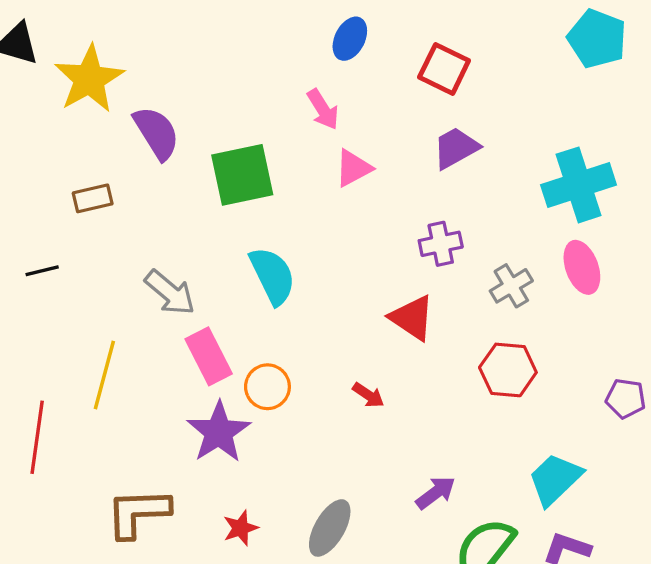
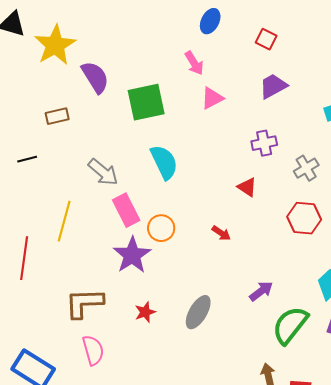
red square: (444, 69) -> (266, 39), size x0.7
red triangle: (412, 318) -> (247, 187), size x0.7

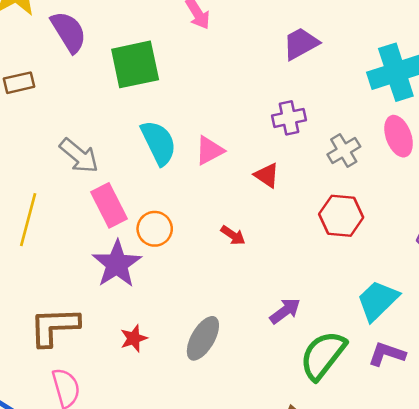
pink triangle: (212, 98) -> (209, 151), moved

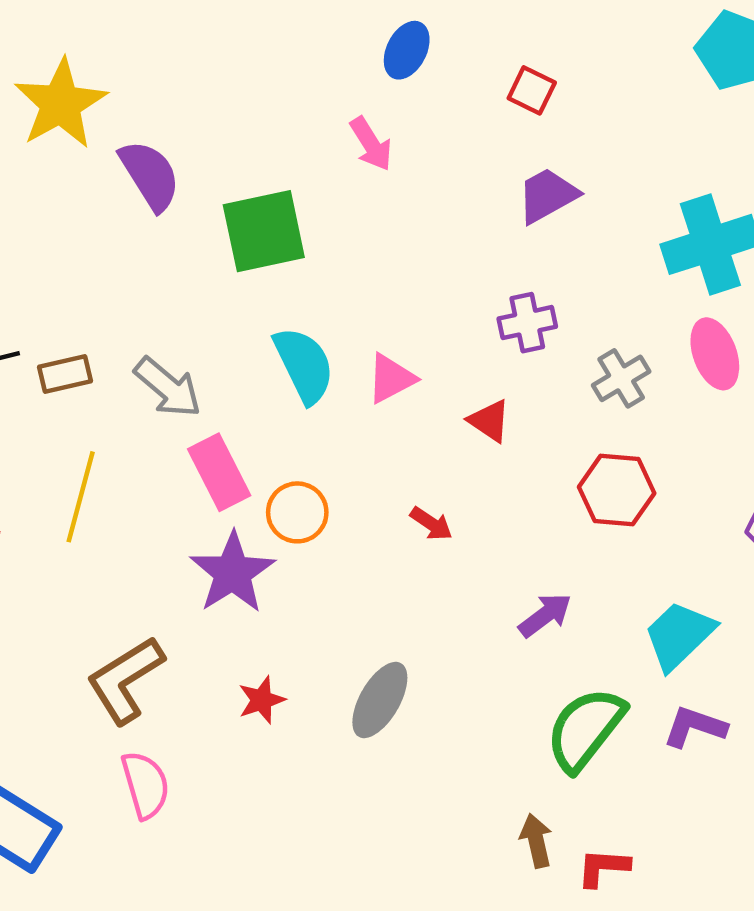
brown rectangle: (19, 83) -> (65, 374), moved
purple arrow: (285, 311) -> (545, 615), moved
brown L-shape: (54, 327) -> (125, 680), turned -30

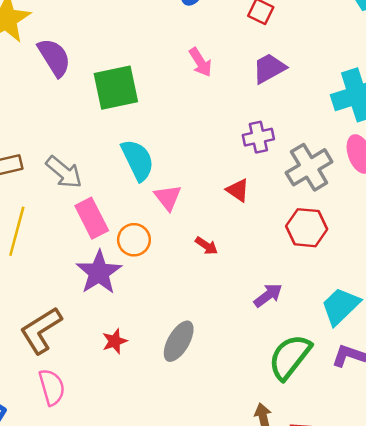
pink arrow: (371, 144) -> (200, 62), moved
pink triangle: (391, 378) -> (168, 197), moved, turned -40
gray cross: (621, 378) -> (309, 167), size x1.5

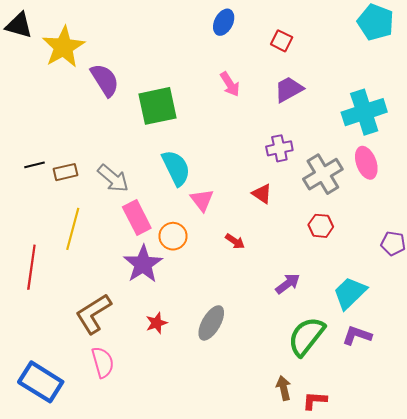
red hexagon: (307, 228) -> (321, 226), size x0.7

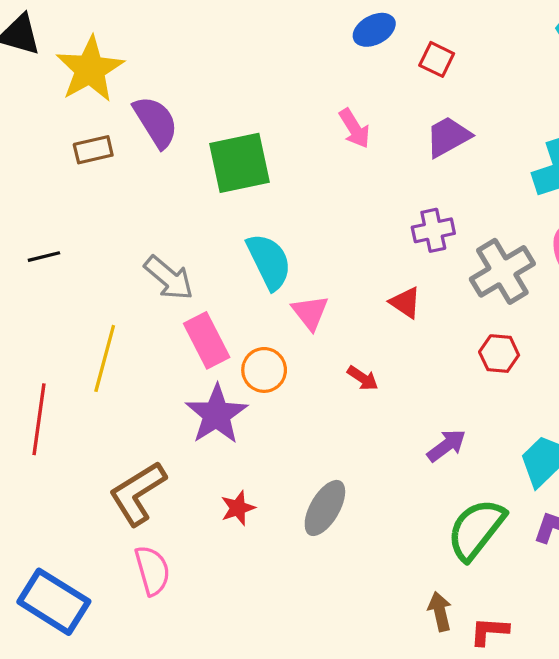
blue ellipse: (224, 22) -> (374, 30), moved, turned 35
brown rectangle: (66, 172) -> (93, 150), moved

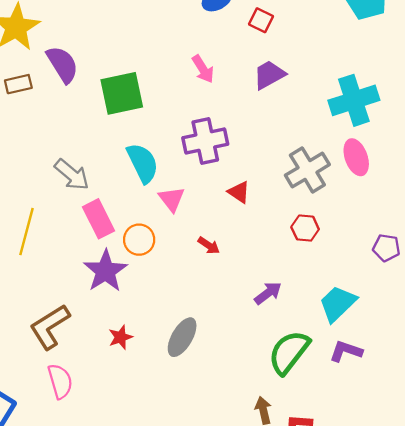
purple cross: (433, 230) -> (205, 141), moved, size x1.5

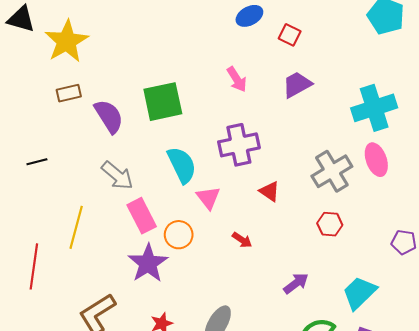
purple semicircle: (62, 64) -> (109, 116), moved

